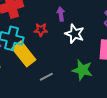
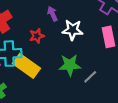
green star: (82, 70) -> (70, 65), moved
gray line: (46, 77) -> (90, 77), moved

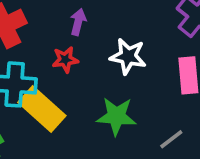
purple arrow: (52, 14) -> (78, 22), moved, turned 32
gray line: (90, 77) -> (171, 139), moved

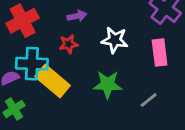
purple arrow: (78, 22) -> (77, 16), turned 66

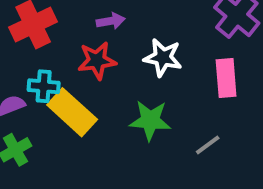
red star: (68, 44) -> (97, 61), size x1.4
cyan cross: (32, 64) -> (44, 86), size x0.7

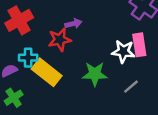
purple arrow: (111, 21) -> (73, 24), moved
white star: (163, 58) -> (123, 51), moved

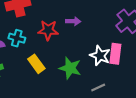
purple arrow: (73, 24) -> (73, 21), moved
yellow rectangle: (47, 72) -> (36, 64), moved, size x0.7

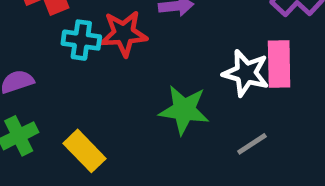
cyan cross: (17, 38) -> (81, 40), moved
yellow rectangle: (36, 64) -> (84, 151), moved

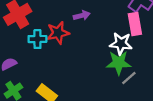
pink rectangle: (279, 64) -> (135, 24), moved
green star: (184, 110) -> (119, 63), moved

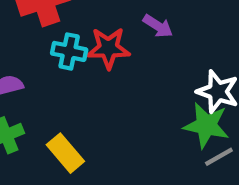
purple arrow: (82, 16) -> (158, 26), turned 35

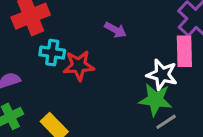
red star: (108, 48) -> (79, 66), moved

